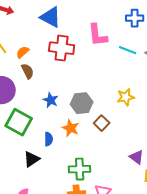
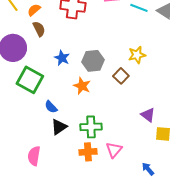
brown square: (102, 123) -> (121, 76), moved
blue semicircle: (49, 139) -> (51, 107), moved, turned 136
black triangle: (32, 159) -> (59, 127), moved

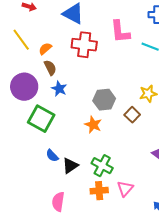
blue star: (62, 58) -> (59, 89), moved
blue semicircle: (51, 107) -> (52, 156), moved
green cross: (91, 127) -> (102, 166), turned 30
pink semicircle: (34, 156) -> (58, 202), moved

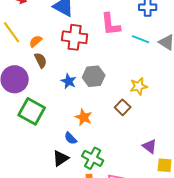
blue star: (59, 89) -> (69, 81), moved
gray hexagon: (104, 100) -> (94, 76), moved
blue semicircle: (52, 156) -> (71, 138), moved

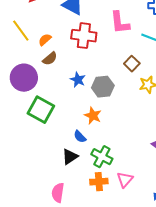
brown semicircle: (41, 60) -> (50, 59), turned 77
gray hexagon: (94, 76) -> (103, 87), moved
brown square: (123, 107) -> (132, 64), moved

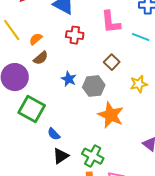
red cross: (84, 36) -> (75, 35), size x0.7
brown square: (132, 64) -> (112, 62), moved
orange star: (93, 116) -> (111, 115), moved, size x1.5
blue semicircle: (80, 137) -> (54, 134), moved

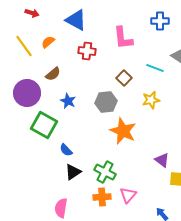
cyan line: (141, 37) -> (155, 68), moved
orange semicircle: (36, 39) -> (48, 42), moved
blue star: (69, 79) -> (68, 101), moved

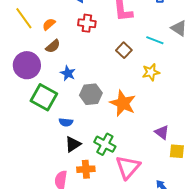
orange semicircle: (48, 42) -> (49, 24), moved
gray hexagon: (106, 102) -> (91, 94), moved
blue semicircle: (66, 150) -> (66, 122), turned -40
pink triangle: (128, 195) -> (128, 167), size x1.5
orange cross: (102, 197) -> (86, 169), moved

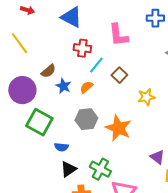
orange semicircle: (49, 24) -> (86, 87), moved
cyan line: (155, 40) -> (96, 65), moved, turned -72
blue star: (68, 73) -> (63, 86), moved

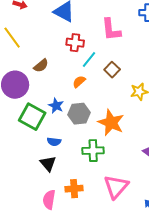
blue star: (63, 86) -> (56, 106), moved
black triangle: (68, 169) -> (48, 164), moved, turned -36
green cross: (100, 169) -> (93, 151), moved, turned -30

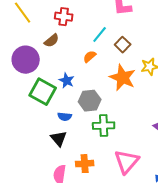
red cross: (75, 43) -> (64, 17), moved
gray hexagon: (79, 114) -> (90, 101), moved
orange star: (111, 123) -> (123, 78), moved

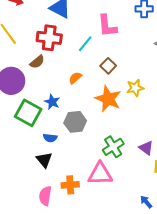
red cross: (64, 17) -> (49, 38), size x1.4
cyan line: (100, 35) -> (85, 44), moved
green cross: (104, 126) -> (113, 147), moved, turned -30
pink triangle: (127, 162) -> (100, 174), moved, turned 48

